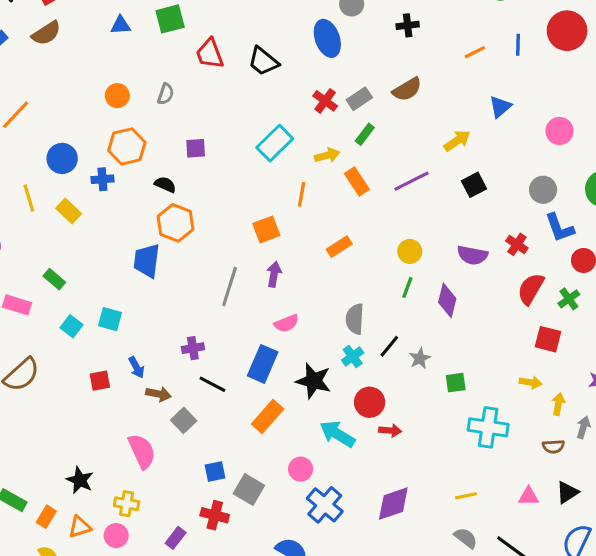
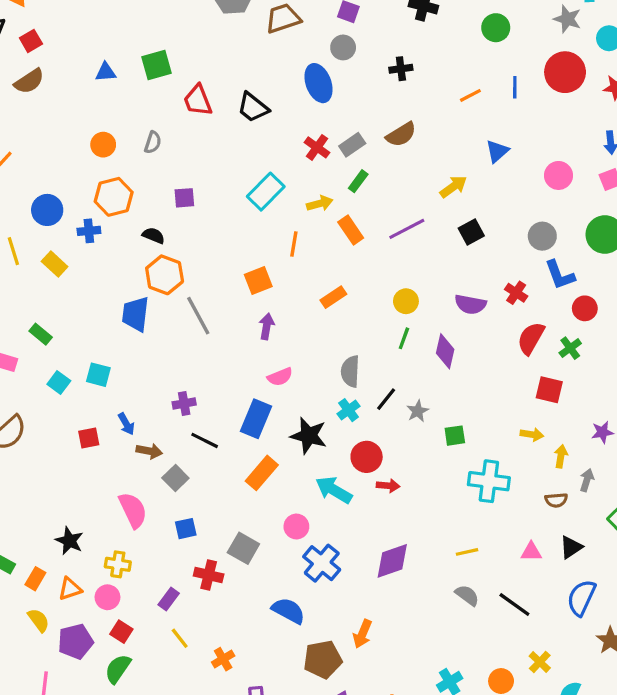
gray line: (230, 286) -> (198, 316), moved, turned -45
blue square: (215, 471) -> (186, 529), moved

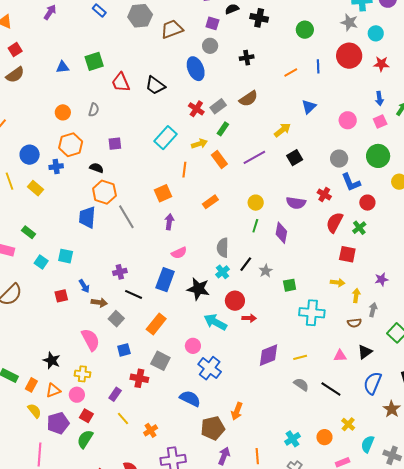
orange rectangle: (262, 473) -> (156, 324), moved
purple diamond: (392, 561) -> (269, 355), moved

